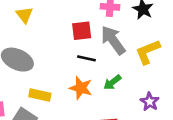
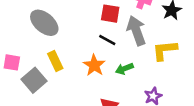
yellow rectangle: (40, 95) -> (55, 61), turned 36

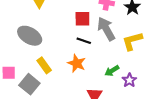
green arrow: (124, 69) -> (112, 71), moved

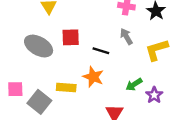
red square: (82, 19) -> (71, 37), moved
gray arrow: (106, 29) -> (126, 37), size x0.6
yellow rectangle: (44, 65) -> (66, 87), moved, turned -49

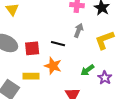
red square: (71, 37) -> (32, 48), moved
gray arrow: (126, 37) -> (79, 30), turned 56

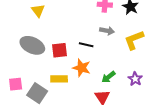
gray arrow: (79, 30) -> (107, 31), turned 80
green arrow: (87, 70) -> (108, 77), moved

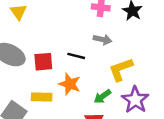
yellow L-shape: (134, 40) -> (121, 69), moved
purple star: (135, 79) -> (135, 100), size x1.5

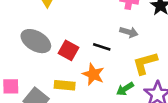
red square: (43, 62) -> (69, 50), turned 30

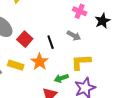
black line: (102, 47) -> (51, 42), turned 40

